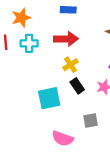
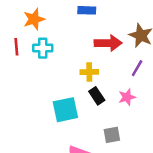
red arrow: (66, 39) -> (108, 43), moved
yellow cross: (70, 65) -> (89, 72), turned 32

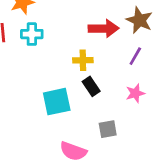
pink star: (127, 97) -> (135, 93), moved

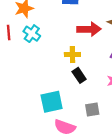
cyan cross: (32, 34) -> (32, 34), turned 35
cyan square: (57, 102) -> (52, 102), moved

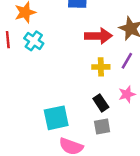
yellow cross: (72, 55) -> (101, 67), moved
black rectangle: (79, 75) -> (101, 103), moved

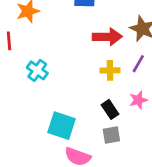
cyan cross: (34, 41) -> (37, 70), moved
cyan square: (56, 118) -> (62, 126), turned 30

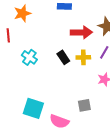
black rectangle: (110, 109) -> (63, 57), moved
cyan square: (62, 126) -> (33, 108), moved

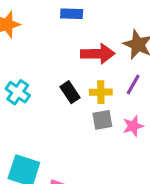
gray square: (84, 105) -> (102, 120), moved

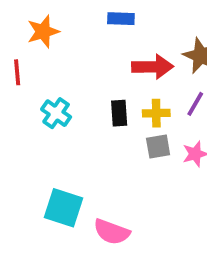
black rectangle: (70, 92) -> (119, 113), turned 30

